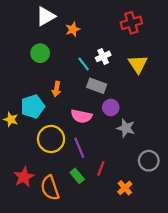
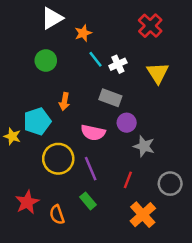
red cross: (131, 23) -> (150, 26), turned -30
cyan line: (84, 64) -> (96, 59), moved
red line: (101, 168) -> (128, 180), moved
orange semicircle: (50, 188) -> (57, 215), size x0.7
orange cross: (125, 188) -> (143, 215), size x1.5

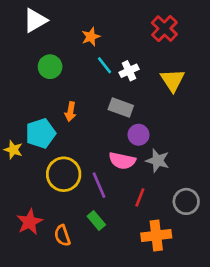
white triangle: (52, 18) -> (35, 20), moved
pink semicircle: (93, 133) -> (122, 161), moved
orange cross: (143, 215) -> (156, 236), turned 35

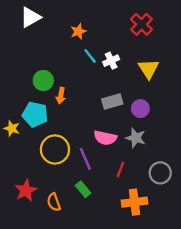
green circle: (50, 67) -> (43, 80), moved
gray rectangle: (121, 108) -> (112, 102), moved, turned -36
cyan pentagon: (40, 133) -> (35, 114), turned 30
purple circle: (139, 135) -> (140, 109), moved

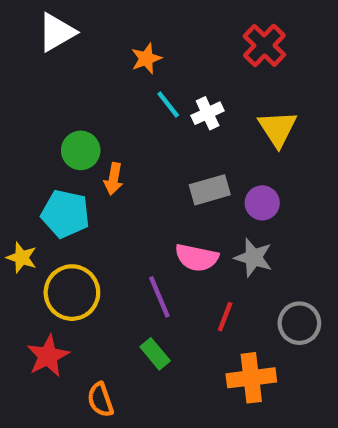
yellow star: (12, 128) -> (22, 258), moved
yellow circle: (55, 149) -> (72, 293), moved
orange semicircle: (54, 202) -> (100, 400), moved

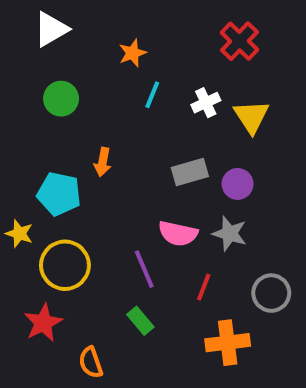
cyan line: (168, 104) -> (152, 95), turned 60
white cross: (208, 113) -> (206, 103), moved
green circle: (81, 150) -> (61, 99), moved

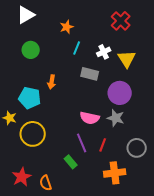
gray rectangle: (190, 172) -> (90, 74), moved, turned 30
purple circle: (238, 184) -> (120, 93), size x1.5
purple line: (144, 269) -> (82, 143), moved
red star: (43, 323) -> (22, 177), moved

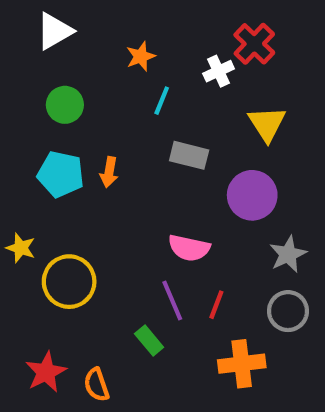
white cross: (104, 52) -> (219, 71), moved
cyan pentagon: (30, 98) -> (61, 174), moved
gray star: (116, 118) -> (288, 254), moved, turned 30

